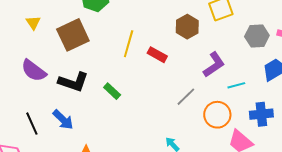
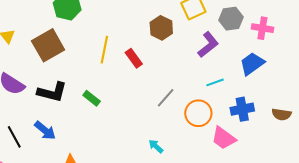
gray hexagon: (257, 36) -> (231, 19), moved
red rectangle: (157, 55) -> (134, 58), turned 30
purple L-shape: (214, 65) -> (208, 45), moved

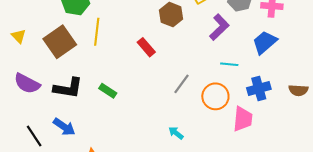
yellow line: (104, 50) -> (97, 32), moved
cyan line: (215, 82) -> (229, 64), turned 30
pink trapezoid: (224, 138) -> (243, 119), turned -116

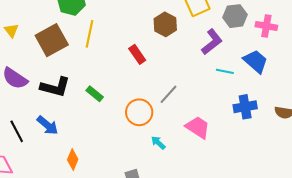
blue trapezoid: (265, 42) -> (256, 61), turned 76
cyan line: (229, 64) -> (225, 71), moved
orange circle: (215, 96) -> (139, 112), moved
pink trapezoid: (243, 119) -> (198, 127), moved, turned -68

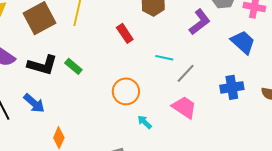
cyan line: (225, 71) -> (164, 58), moved
green rectangle: (95, 94) -> (73, 66), moved
gray line: (169, 94) -> (186, 73), moved

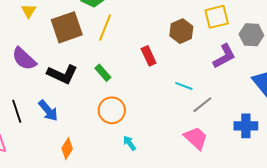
green rectangle: (73, 66) -> (103, 73), moved
orange circle: (126, 91) -> (112, 110), moved
cyan arrow: (145, 122) -> (129, 143), moved

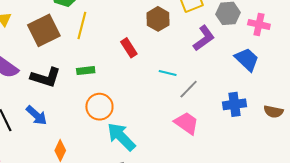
green rectangle: (103, 73) -> (86, 71), turned -48
cyan arrow: (129, 143) -> (121, 137), size x2.0

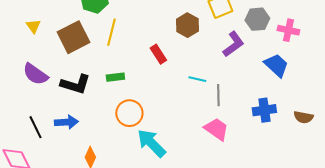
gray line: (189, 89) -> (218, 95), turned -45
blue arrow: (36, 115) -> (66, 122), turned -45

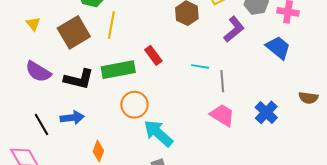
red rectangle: (158, 54) -> (153, 55), moved
green rectangle: (115, 77) -> (118, 70), size x1.8
blue cross: (264, 110) -> (266, 112), moved, turned -35

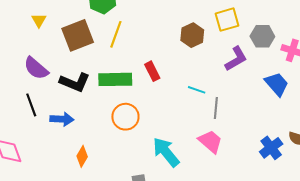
blue cross: (266, 112) -> (271, 148), moved
black line: (42, 125) -> (31, 105), moved
cyan arrow: (158, 133) -> (166, 152), moved

